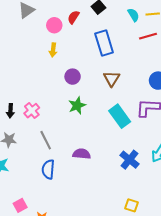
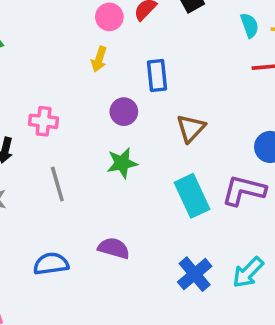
blue rectangle: (104, 43) -> (157, 75), moved, size x0.7
pink cross: (32, 111) -> (44, 121), moved, turned 35
gray line: (46, 140) -> (57, 184), moved
blue semicircle: (48, 169) -> (51, 264), turned 66

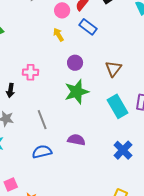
yellow arrow: (99, 59) -> (58, 35), turned 136
blue rectangle: (157, 75) -> (88, 27), moved, turned -42
green star: (122, 163) -> (77, 92), size x1.4
gray line: (57, 184) -> (42, 120), moved

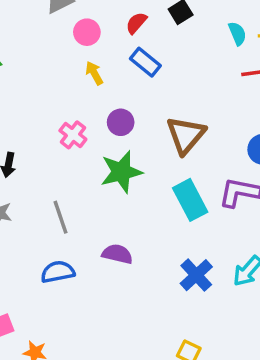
pink circle: (62, 10) -> (87, 32), moved
brown triangle: (113, 69) -> (186, 135), size x1.4
pink cross: (30, 72) -> (73, 135), moved, turned 35

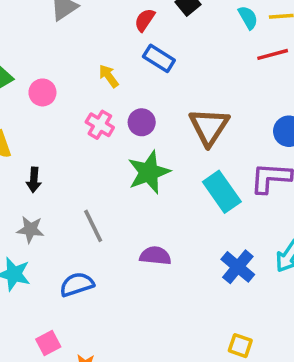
pink circle: (87, 32) -> (42, 92), moved
pink cross: (73, 135) -> (100, 125), moved
blue semicircle: (58, 272) -> (77, 284), moved

